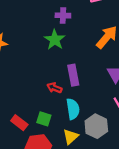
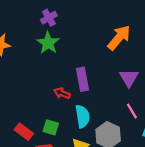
purple cross: (63, 15) -> (49, 18), moved, turned -32
green star: (55, 40) -> (48, 43), moved

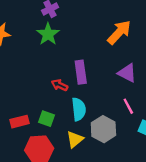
purple triangle: (129, 78) -> (127, 73), turned -36
red rectangle: (24, 132) -> (19, 122), turned -54

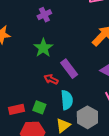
green star: (48, 34) -> (43, 48), moved
purple rectangle: (81, 72) -> (69, 69), turned -30

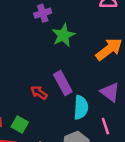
green star: (43, 48) -> (63, 35), moved
cyan semicircle: (67, 100) -> (81, 107), moved

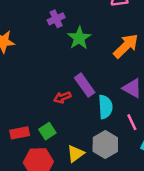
red arrow: (39, 93) -> (62, 97), turned -49
green square: (20, 124) -> (47, 131), turned 35

